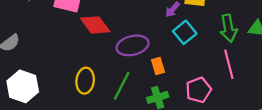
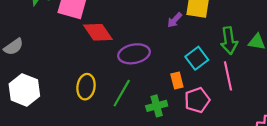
cyan square: (185, 32) -> (197, 58), moved
orange rectangle: (158, 66) -> (177, 80), moved

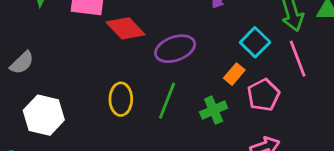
orange rectangle: (177, 80) -> (234, 74), turned 63

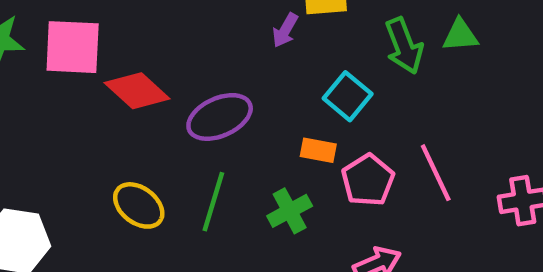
pink line: (298, 59) -> (436, 173), moved
orange rectangle: (234, 74) -> (318, 150), turned 65
yellow ellipse: (121, 99) -> (139, 205), turned -48

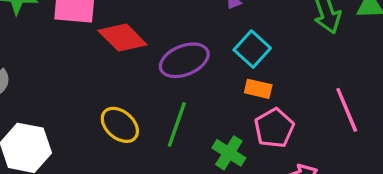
cyan square: (348, 96) -> (252, 49), moved
pink pentagon: (368, 180) -> (274, 128), moved
green cross: (290, 211) -> (229, 153), moved, turned -32

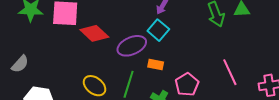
cyan square: (252, 49) -> (158, 30), moved
orange rectangle: (258, 89) -> (156, 65), moved

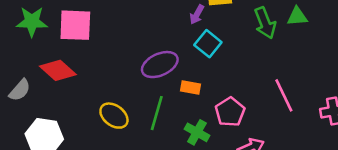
cyan square: (158, 30) -> (208, 44), moved
red diamond: (94, 33) -> (58, 70), moved

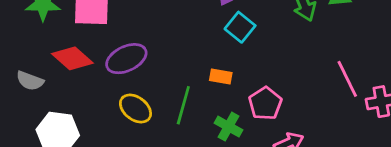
purple ellipse: (160, 65) -> (126, 59), moved
gray semicircle: (20, 90) -> (30, 81), turned 70
pink line: (284, 95) -> (347, 79), moved

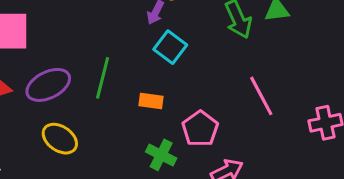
pink line: (347, 79) -> (261, 96), moved
green line: (183, 105) -> (103, 78), moved

